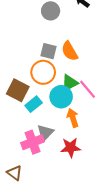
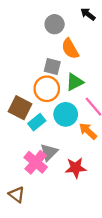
orange semicircle: (70, 51) -> (70, 49), moved
green triangle: (70, 83) -> (75, 82), moved
orange arrow: (73, 118) -> (88, 131), moved, turned -30
pink cross: (33, 142) -> (36, 162), turned -30

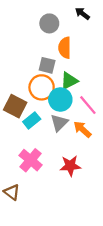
orange semicircle: (70, 49) -> (65, 48), turned 30
cyan circle: (66, 114) -> (60, 100), moved
gray triangle: (49, 152) -> (59, 123), moved

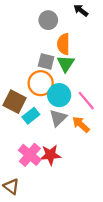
green triangle: (69, 81) -> (66, 64), moved, turned -30
red star: (70, 166) -> (50, 155), moved

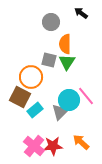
orange circle: (41, 83) -> (31, 77), moved
cyan circle: (59, 95) -> (69, 100), moved
orange arrow: (81, 124) -> (81, 142), moved

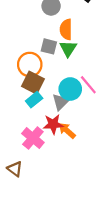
brown square: (20, 97) -> (33, 83), moved
orange arrow: (81, 142) -> (67, 131), moved
red star: (53, 146) -> (53, 124), moved

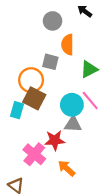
green triangle: (68, 49) -> (89, 69), moved, turned 30
cyan rectangle: (34, 100) -> (17, 110), moved, turned -35
gray triangle: (61, 102) -> (73, 124), moved, turned 48
orange arrow: (67, 131) -> (67, 168), moved

